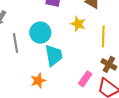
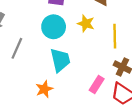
cyan circle: (40, 33) -> (54, 27), moved
gray line: (15, 43) -> (17, 48), turned 36

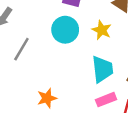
cyan trapezoid: (60, 60) -> (102, 69), moved
pink rectangle: (97, 84) -> (106, 100), turned 30

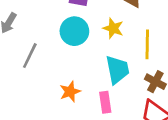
orange star: (47, 98) -> (70, 92), moved
pink rectangle: (106, 100) -> (105, 102), moved, turned -72

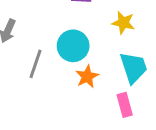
cyan circle: (74, 31) -> (73, 46), moved
orange star: (70, 92) -> (87, 77), moved

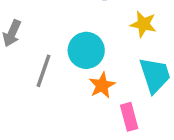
pink rectangle: (125, 105) -> (129, 117), moved

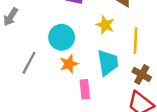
gray line: (43, 71) -> (29, 63), moved

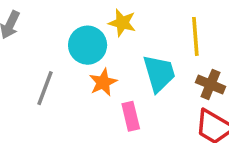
yellow star: (105, 25) -> (122, 23), moved

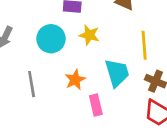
cyan circle: (88, 45) -> (51, 39), moved
gray line: (45, 88) -> (32, 84), turned -30

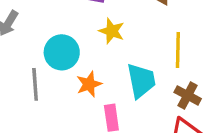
cyan circle: (51, 39) -> (62, 52), moved

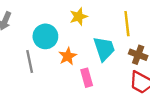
yellow star: (112, 31) -> (79, 17), turned -30

